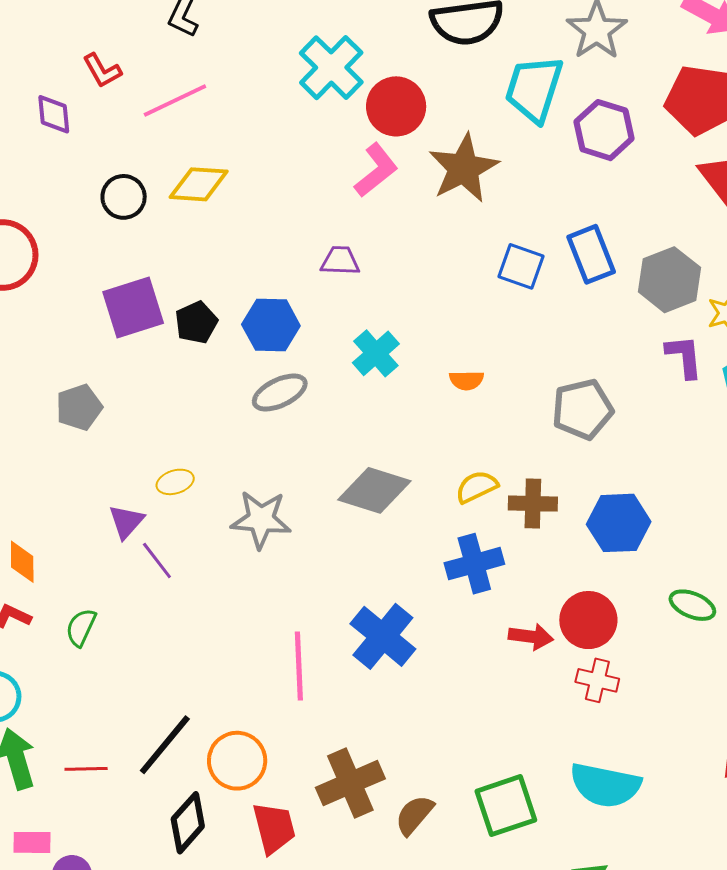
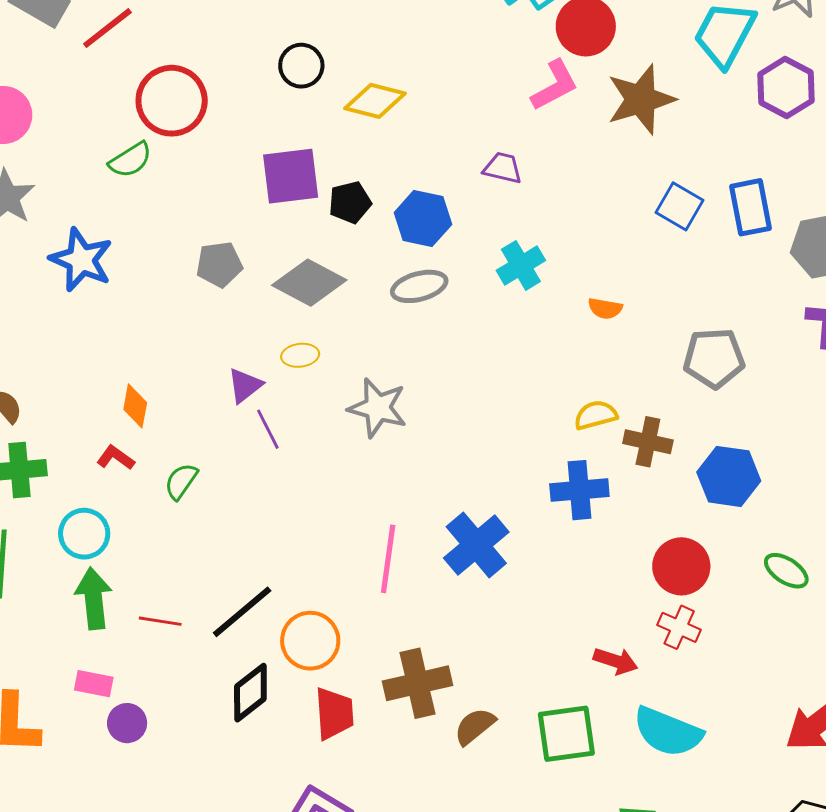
yellow diamond: (199, 184) -> (375, 101), moved
gray diamond: (374, 490) -> (309, 283), moved
red arrow: (531, 637) -> (616, 661), moved

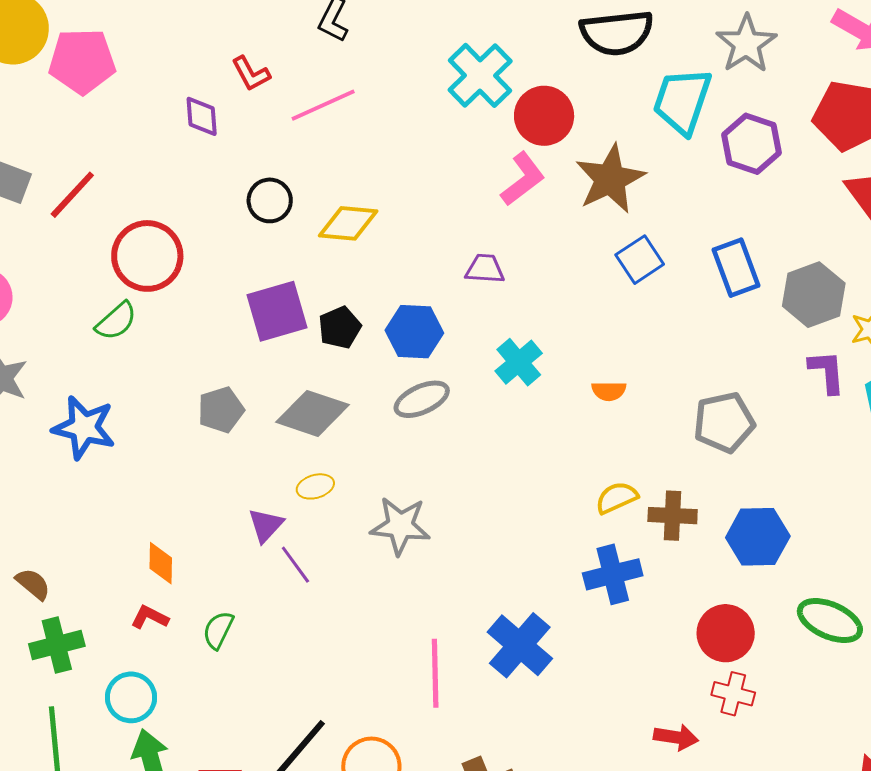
blue square: (679, 206) -> (640, 260), moved, turned 36
green ellipse: (786, 571) -> (830, 621), size x1.4

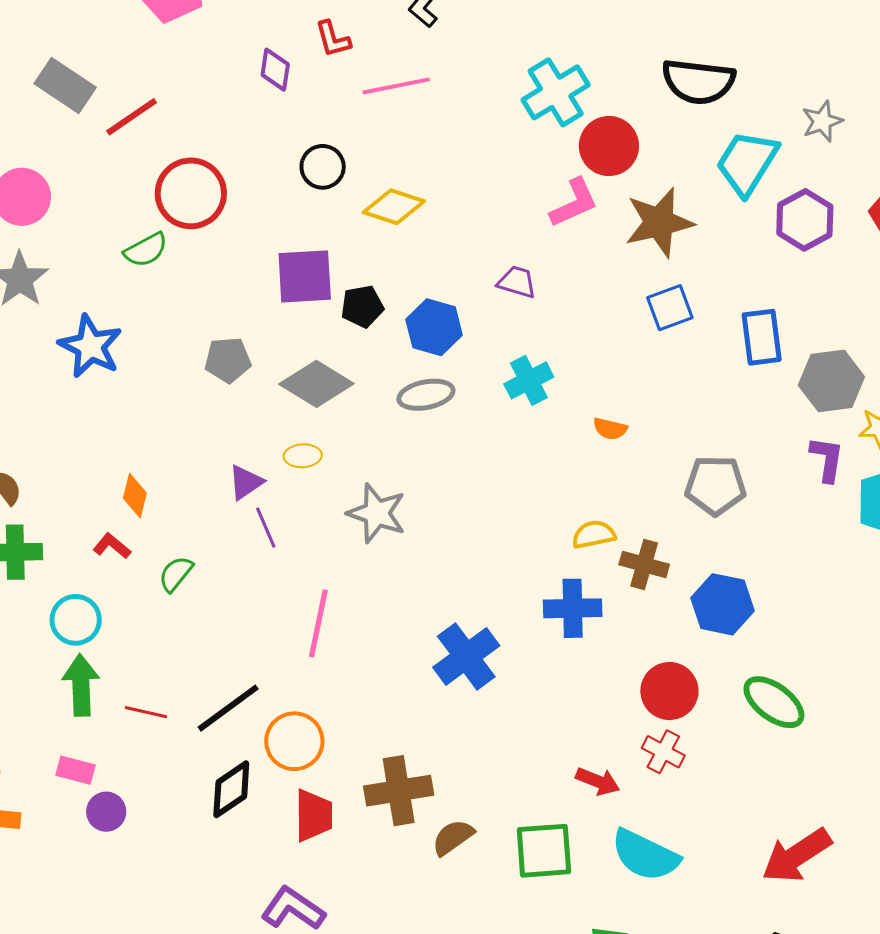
gray star: (746, 44) -> (822, 121), size x0.7
pink line: (435, 673) -> (318, 623), moved

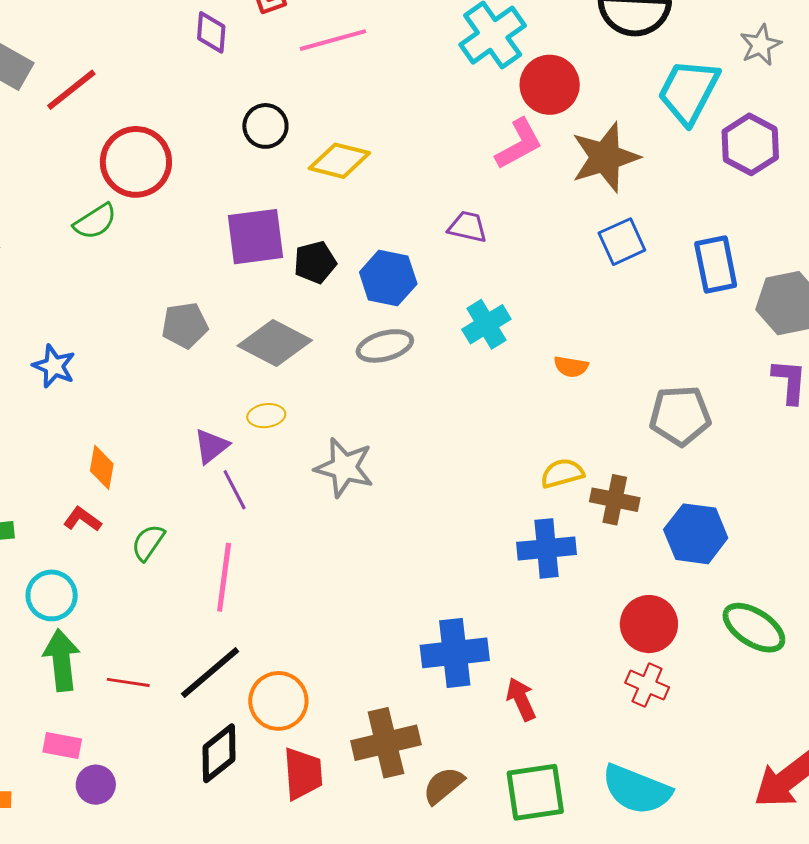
blue star: (90, 346) -> (54, 366), moved, size x0.7
pink line: (318, 623) -> (224, 577), moved
blue cross: (466, 656) -> (455, 653), moved, turned 34
red arrow: (598, 781) -> (521, 699), moved, turned -132

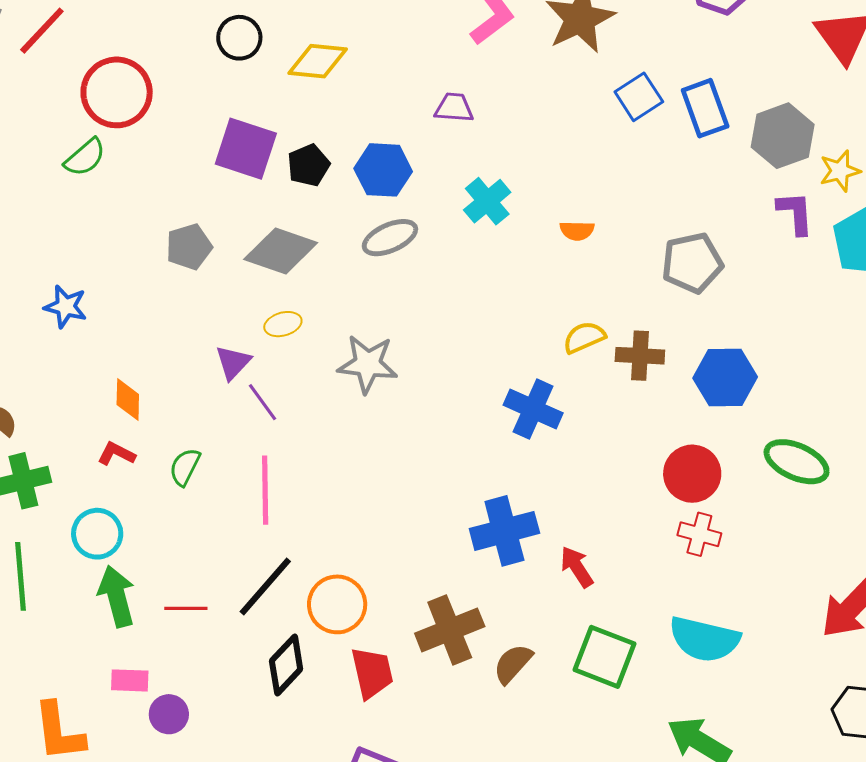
purple square: (255, 237) -> (246, 149), turned 34
blue square: (622, 242) -> (639, 97), moved
blue cross: (546, 548) -> (533, 409), moved, turned 38
green square: (535, 792) -> (605, 657), turned 38

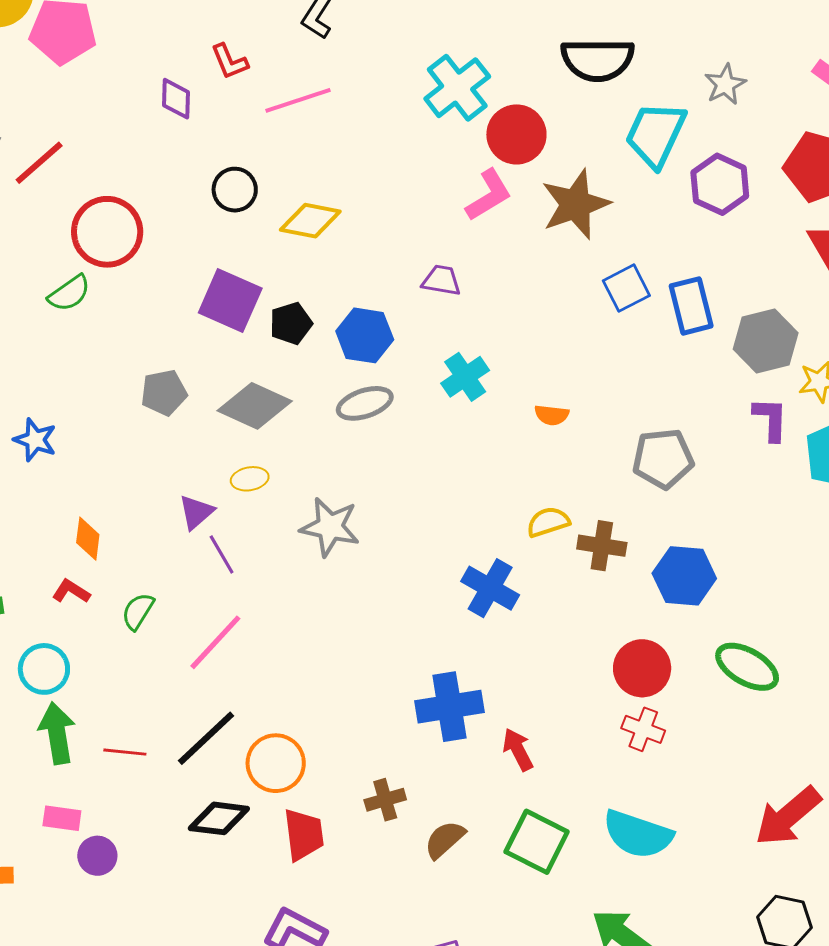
pink line: (265, 490) -> (215, 642), turned 38
brown cross: (450, 630) -> (385, 800), size x0.6
black diamond: (286, 665) -> (219, 818), turned 48

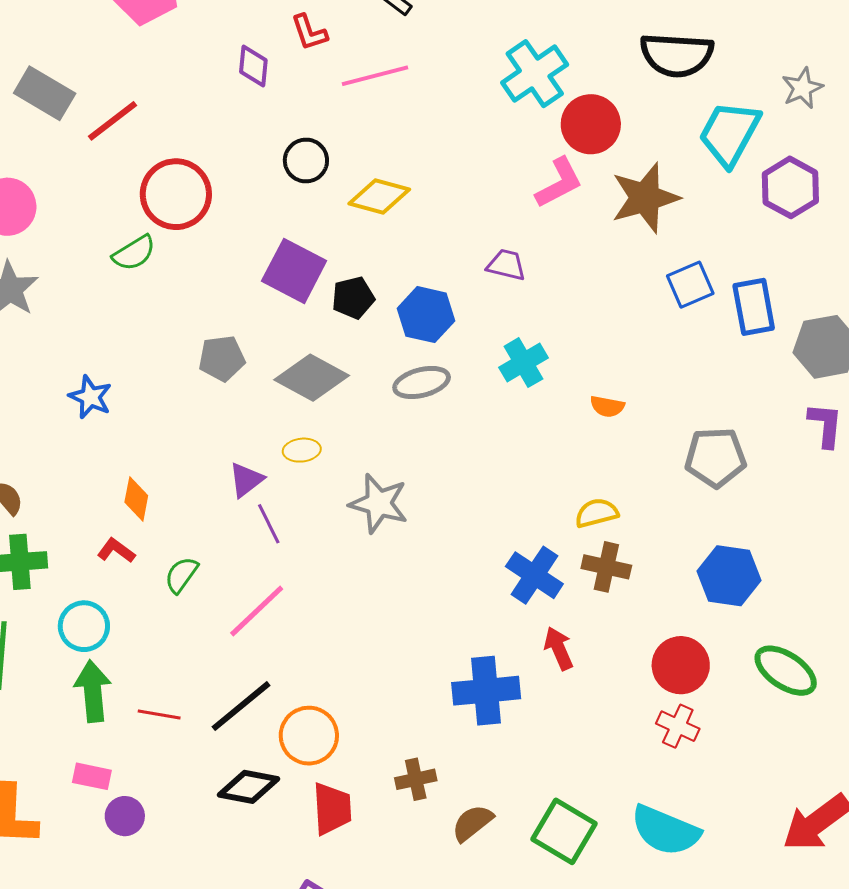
brown cross: (602, 546) -> (606, 567), moved
red arrow: (518, 750) -> (559, 648), moved

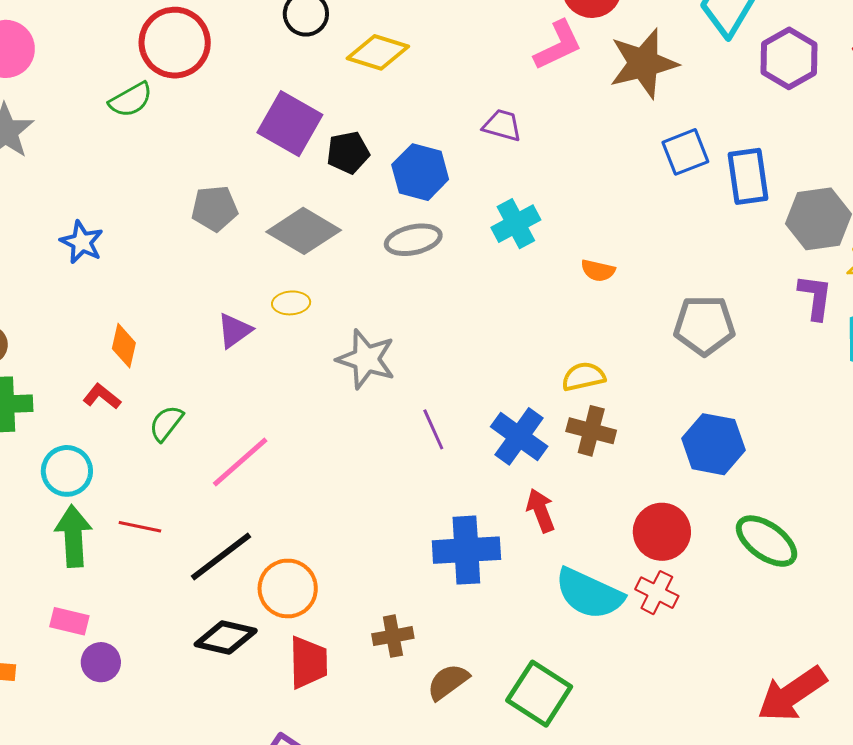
purple line: (269, 524) -> (433, 429), moved
red line: (159, 715) -> (140, 527), moved
cyan semicircle: (665, 830) -> (589, 594), moved

